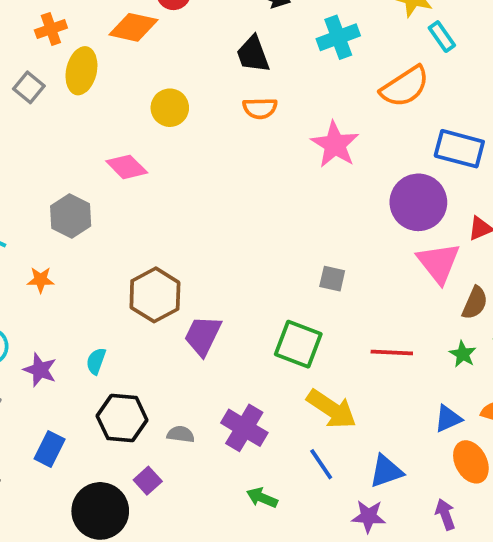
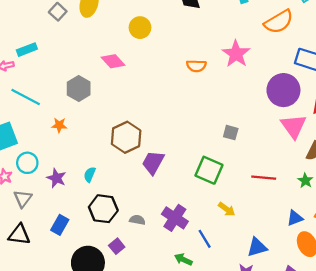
orange semicircle: (260, 108) -> (196, 66), moved
yellow arrow: (332, 409) -> (227, 209), size x0.6
blue line: (321, 464) -> (205, 239), moved

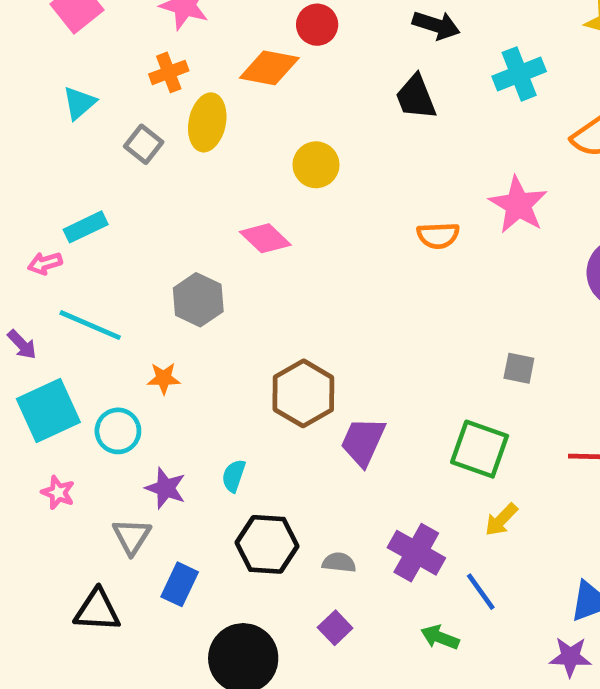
cyan circle: (27, 163) -> (118, 431), moved
gray triangle: (23, 199) -> (132, 536), moved
yellow arrow: (227, 209) -> (501, 520), moved, turned 102
purple square: (117, 246) -> (335, 628), moved

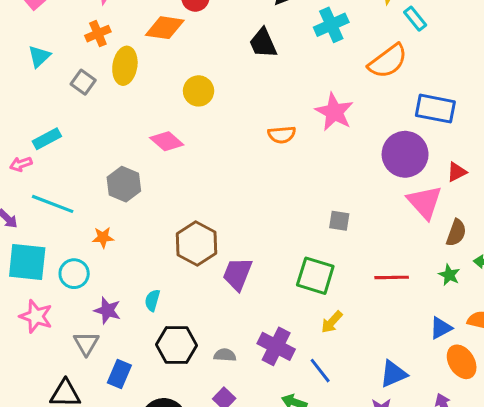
cyan square: (48, 411) -> (27, 262), turned 33
pink star: (58, 493) -> (36, 316), size x1.5

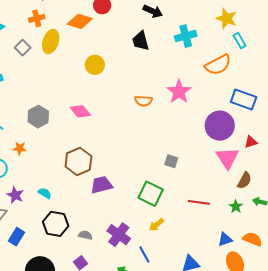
pink diamond: (167, 141) -> (80, 111), moved
purple trapezoid: (238, 274) -> (101, 185), turned 45
cyan semicircle: (152, 300) -> (45, 193), turned 96

